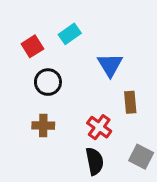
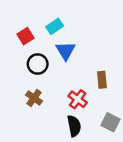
blue triangle: (110, 65) -> (66, 51), moved
brown cross: (43, 126) -> (34, 98), turned 35

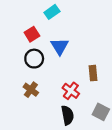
cyan rectangle: (55, 26) -> (52, 12), moved
red square: (25, 36) -> (32, 34), moved

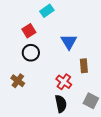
blue triangle: (60, 46) -> (69, 42), moved
brown cross: (31, 90) -> (18, 81), moved

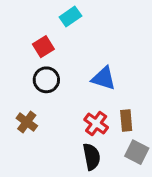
blue triangle: (69, 42) -> (104, 78), moved, turned -42
brown rectangle: (84, 66) -> (126, 121), moved

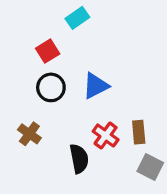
blue triangle: (104, 78) -> (96, 86), moved, turned -44
black semicircle: (92, 157) -> (79, 159), moved

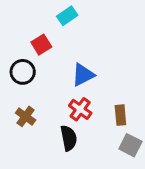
black circle: (51, 87) -> (23, 72), moved
red cross: (106, 135) -> (80, 109), moved

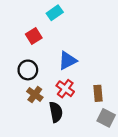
black circle: (23, 72) -> (28, 70), moved
brown cross: (26, 116) -> (35, 94), moved

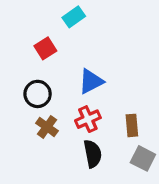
red cross: (65, 89) -> (88, 119), turned 30
black semicircle: (56, 112) -> (93, 154), moved

